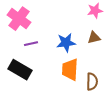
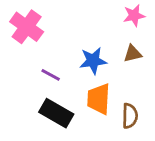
purple line: (31, 44) -> (51, 75), moved, turned 40
black rectangle: (20, 70) -> (56, 113), moved

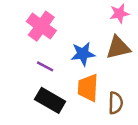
pink cross: (27, 27) -> (41, 26), moved
brown triangle: (133, 54) -> (118, 47), size x1.5

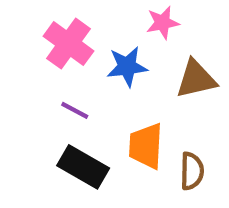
pink star: (119, 13) -> (163, 23), moved
blue star: (83, 54) -> (127, 67), moved

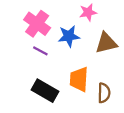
purple line: (75, 110) -> (40, 51), moved

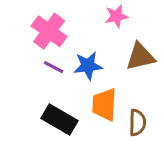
blue star: (69, 36) -> (88, 66), moved

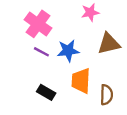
black rectangle: (60, 120) -> (46, 92), size x0.7

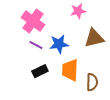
black rectangle: (46, 92) -> (40, 71), moved, turned -56

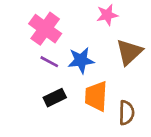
brown triangle: (94, 38) -> (129, 52), turned -30

